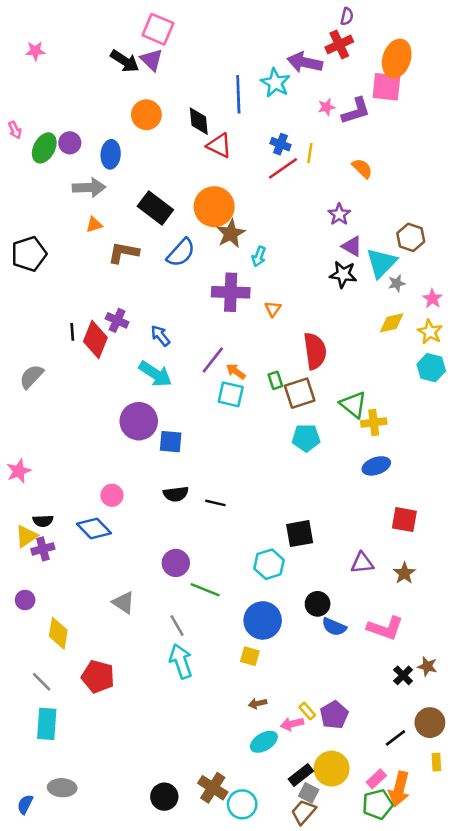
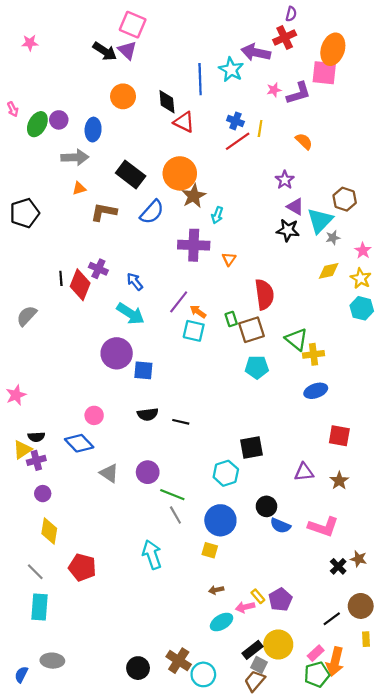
purple circle: (25, 600) -> (43, 494), moved
gray triangle: (123, 603) -> (109, 473), moved
gray line: (177, 626) -> (175, 515), moved

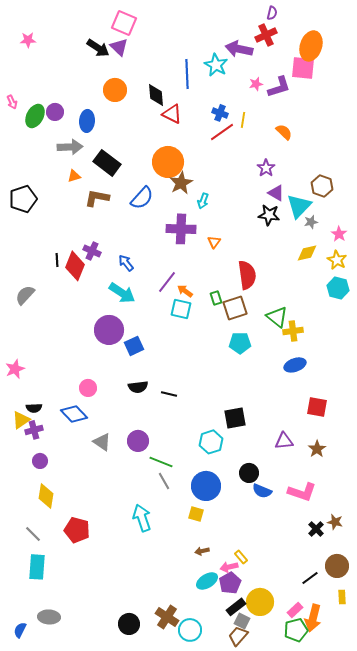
black rectangle: (131, 175) -> (107, 163), moved
blue square: (143, 370) -> (134, 346), turned -30
purple pentagon: (280, 600) -> (230, 583), moved

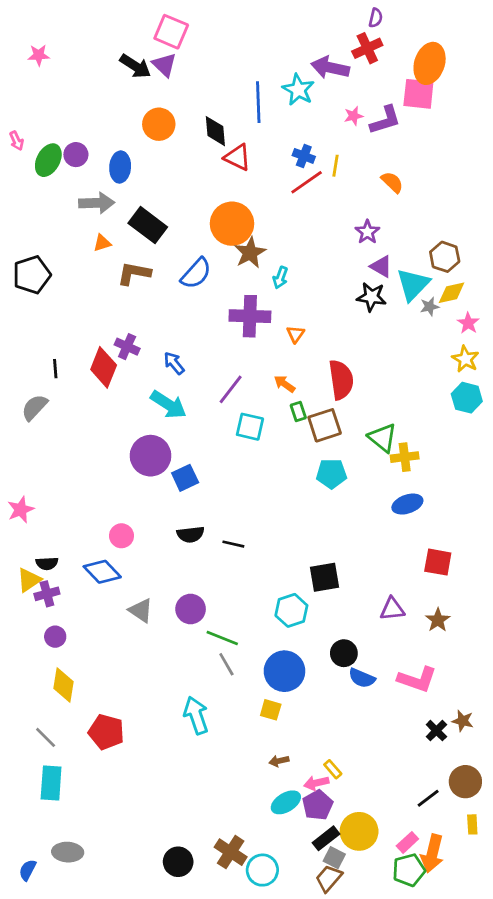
yellow diamond: (307, 253) -> (452, 293), moved
black line: (57, 260) -> (55, 369), moved
orange arrow: (185, 291) -> (284, 384), moved

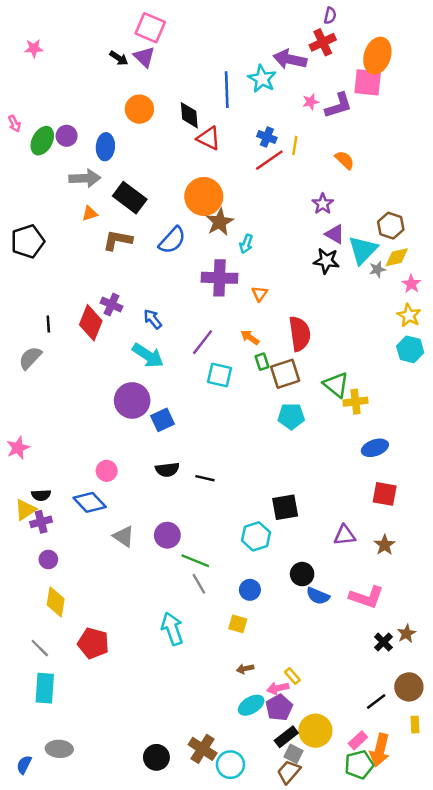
black arrow: (135, 66) -> (119, 58), size x0.7
blue ellipse: (407, 504) -> (375, 448), moved
blue circle: (284, 671) -> (250, 590), size x0.6
brown star: (463, 721) -> (406, 634), turned 30

